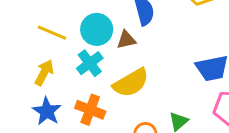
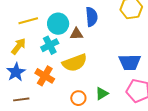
yellow line: (52, 33) -> (28, 21), turned -48

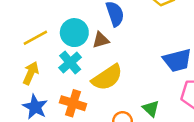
green triangle: (102, 94) -> (151, 109), turned -32

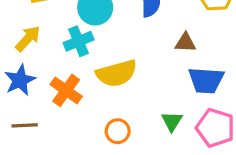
brown triangle: (101, 40) -> (185, 43), moved
green triangle: (151, 109) -> (172, 121), moved

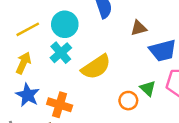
orange cross: (66, 90) -> (60, 105), moved
orange circle: (118, 131) -> (128, 101), moved

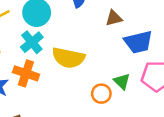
yellow semicircle: (96, 67) -> (68, 58), turned 44
orange cross: (60, 105) -> (26, 73), moved

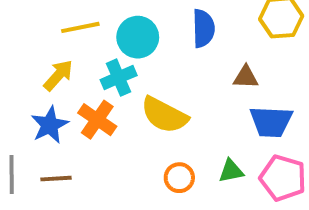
green triangle: (122, 81) -> (231, 171), turned 48
orange circle: (101, 94) -> (179, 178), moved

